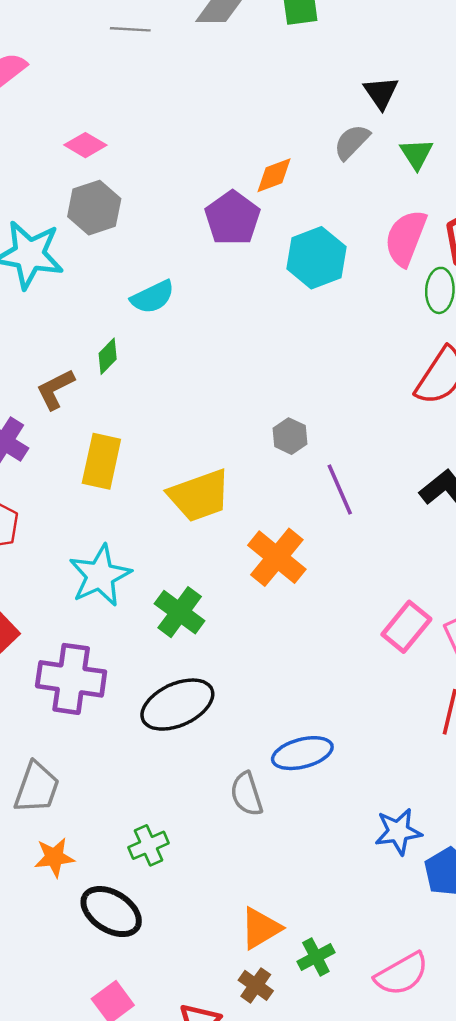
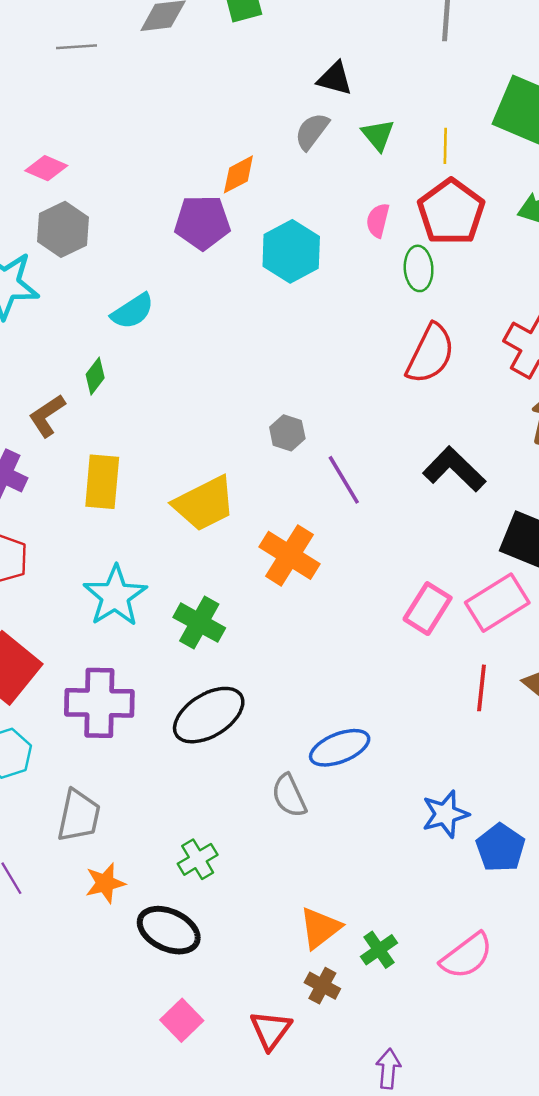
black triangle: (381, 93) -> (335, 78), turned -33
purple pentagon: (232, 218) -> (202, 222), turned -30
pink semicircle: (406, 238) -> (378, 220), size x0.6

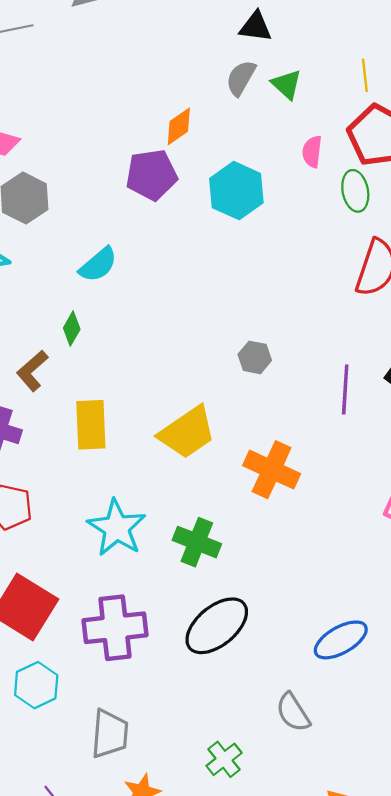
green triangle: (378, 135) -> (287, 84), moved
purple line: (344, 480) -> (345, 389), moved, turned 42
gray semicircle: (289, 796) -> (293, 712), moved

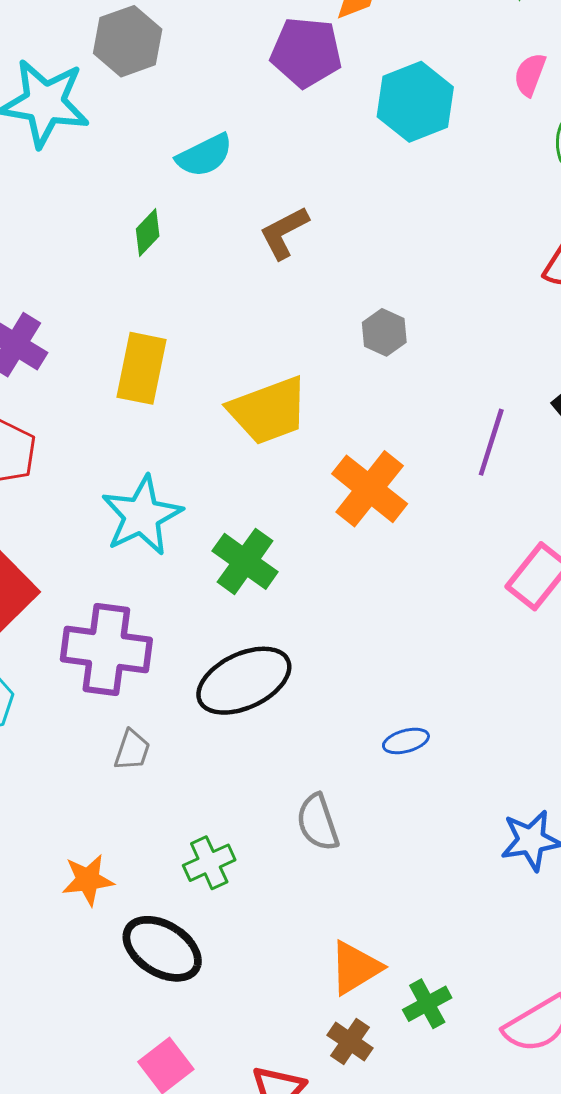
brown L-shape: (32, 371) -> (284, 233), moved
purple line: (345, 389) -> (491, 442), moved
blue ellipse: (341, 640) -> (406, 741), size x0.6
gray trapezoid: (110, 734) -> (132, 750), moved, size x0.6

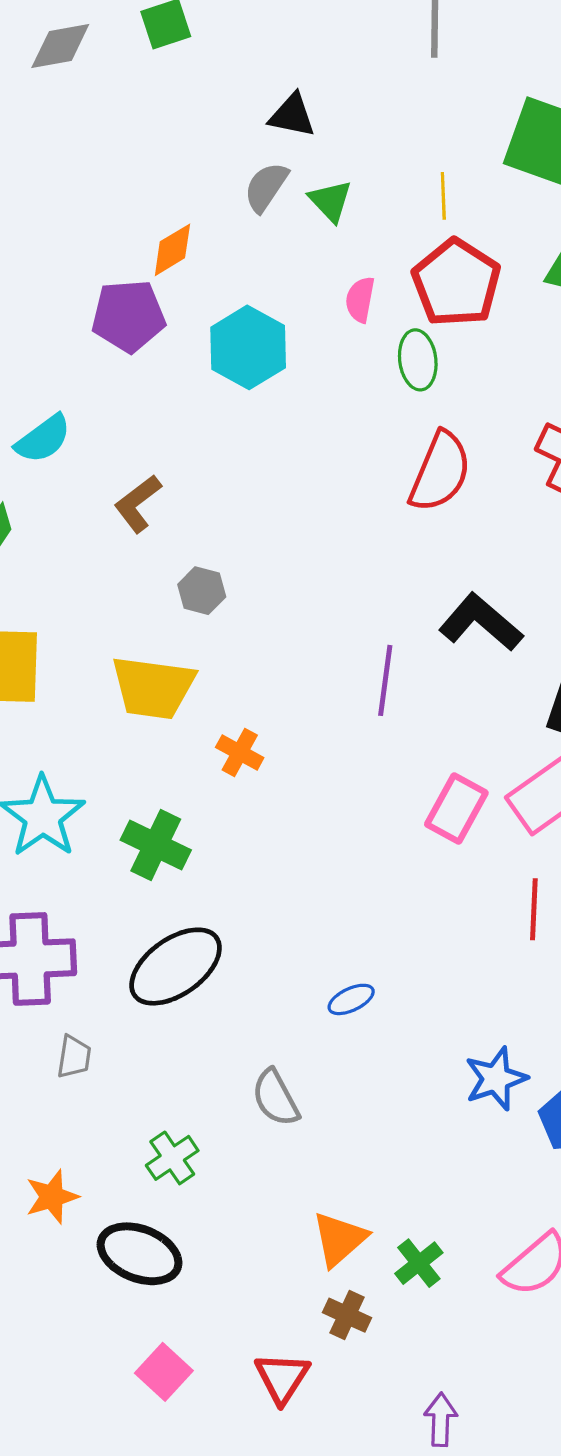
gray hexagon: (384, 332) -> (202, 591), moved
yellow trapezoid: (268, 411) -> (153, 687), turned 38
orange cross: (370, 489) -> (240, 753), moved, size x0.6

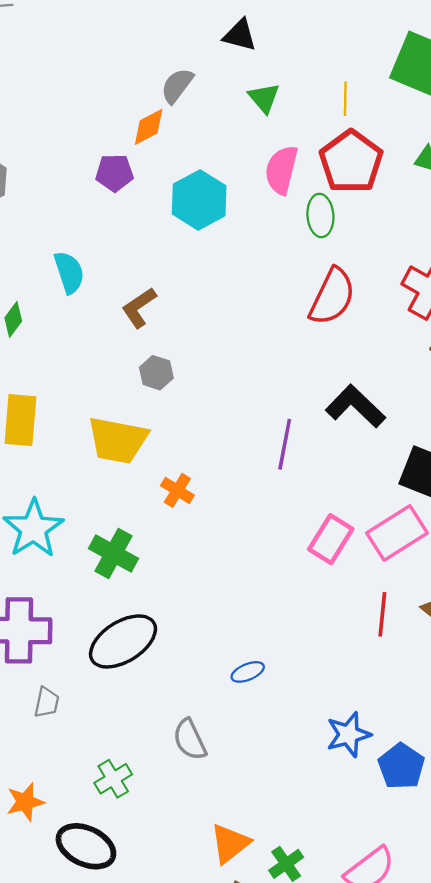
gray semicircle: (266, 187) -> (177, 86), moved
pink semicircle: (360, 300) -> (281, 170), size x1.5
purple pentagon: (128, 316) -> (114, 173), size x0.7
cyan semicircle: (43, 439) -> (69, 272), moved, turned -75
brown L-shape: (138, 504) -> (139, 308), moved

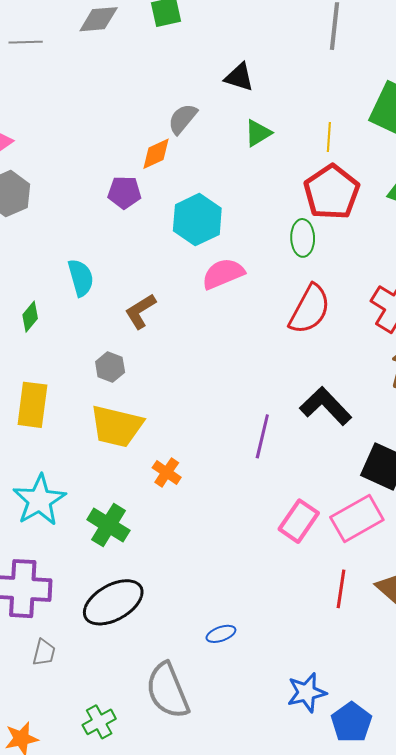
green triangle: (264, 98) -> (258, 133), turned 36
pink semicircle: (281, 170) -> (223, 274), moved, turned 51
gray hexagon: (156, 373) -> (110, 367), moved
gray semicircle: (190, 740) -> (168, 691), size x1.5

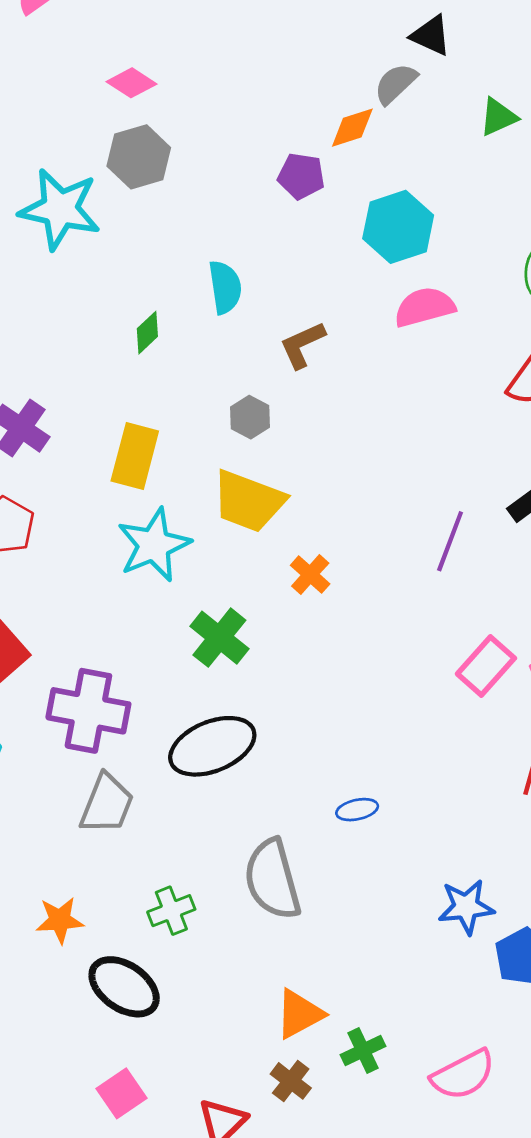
black triangle: (239, 77) -> (431, 35), moved
cyan star: (39, 500) -> (154, 545), moved
gray trapezoid: (44, 652) -> (107, 804), size x1.6

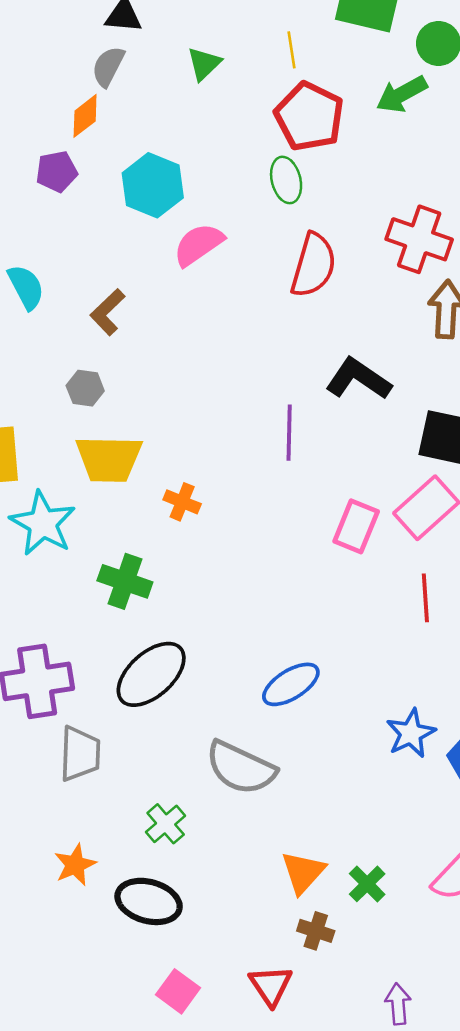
blue ellipse: (357, 810) -> (291, 684), size x1.6
gray semicircle: (272, 879) -> (241, 768), turned -30

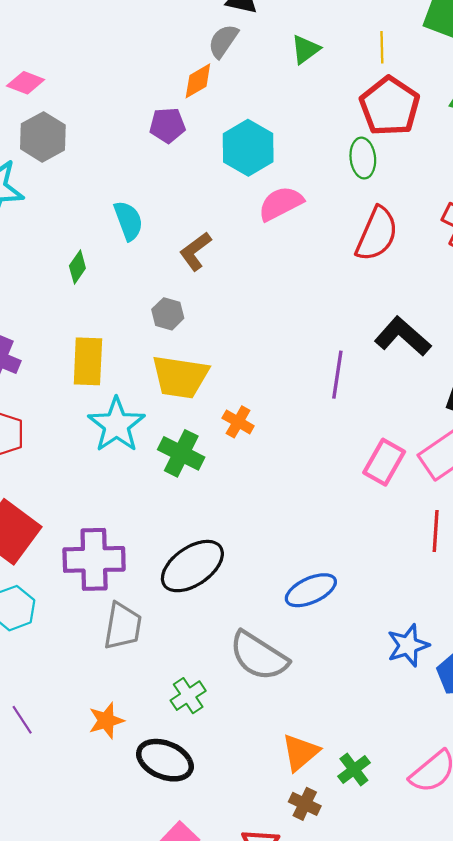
green cross: (125, 581) -> (181, 453), moved

